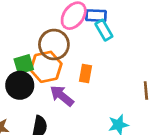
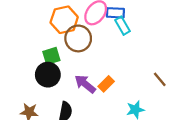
orange hexagon: (46, 67) -> (64, 20), moved
orange rectangle: (85, 73) -> (106, 84), moved, turned 35
brown line: (146, 91) -> (160, 79), turned -35

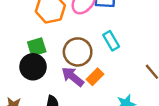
cyan rectangle: (122, 26) -> (111, 41), moved
brown circle: (78, 38) -> (78, 52), moved

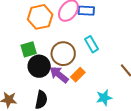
black circle: (33, 67) -> (39, 66), moved

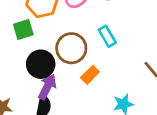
green square: (29, 49) -> (23, 30), moved
purple arrow: (59, 75) -> (47, 87), moved, turned 78

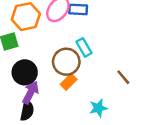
brown circle: (71, 48) -> (66, 62), moved

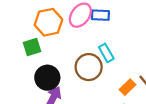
orange rectangle: (69, 82) -> (128, 87), moved

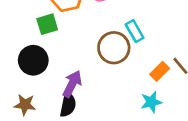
black circle: (47, 78) -> (33, 60), moved

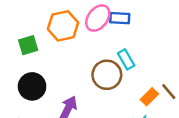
green square: (47, 24) -> (28, 45), moved

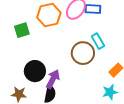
black circle: (32, 86) -> (35, 71), moved

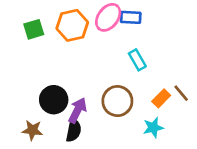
green square: (22, 30) -> (34, 29), moved
brown circle: (83, 53) -> (117, 101), moved

